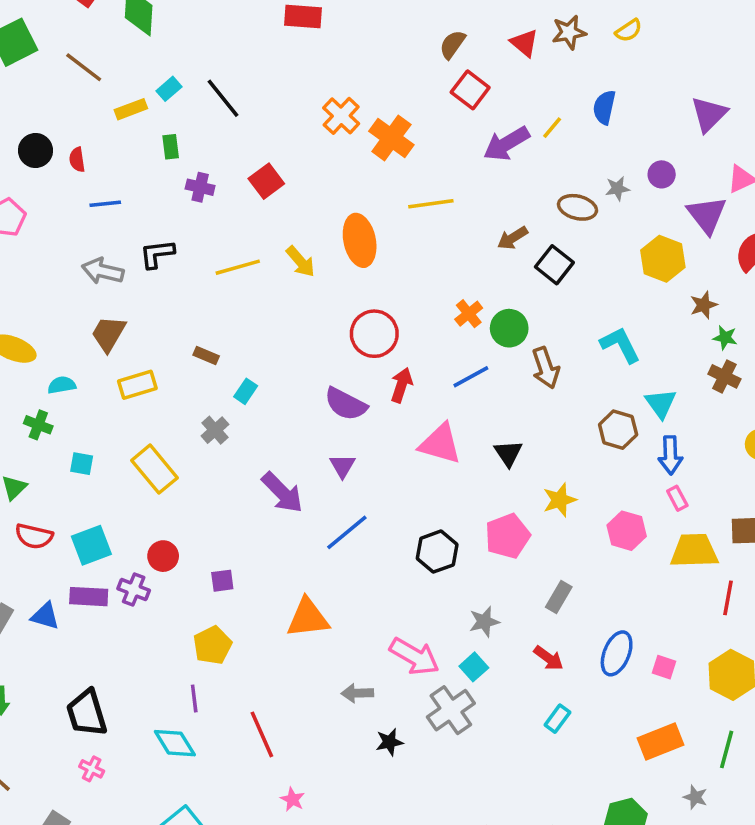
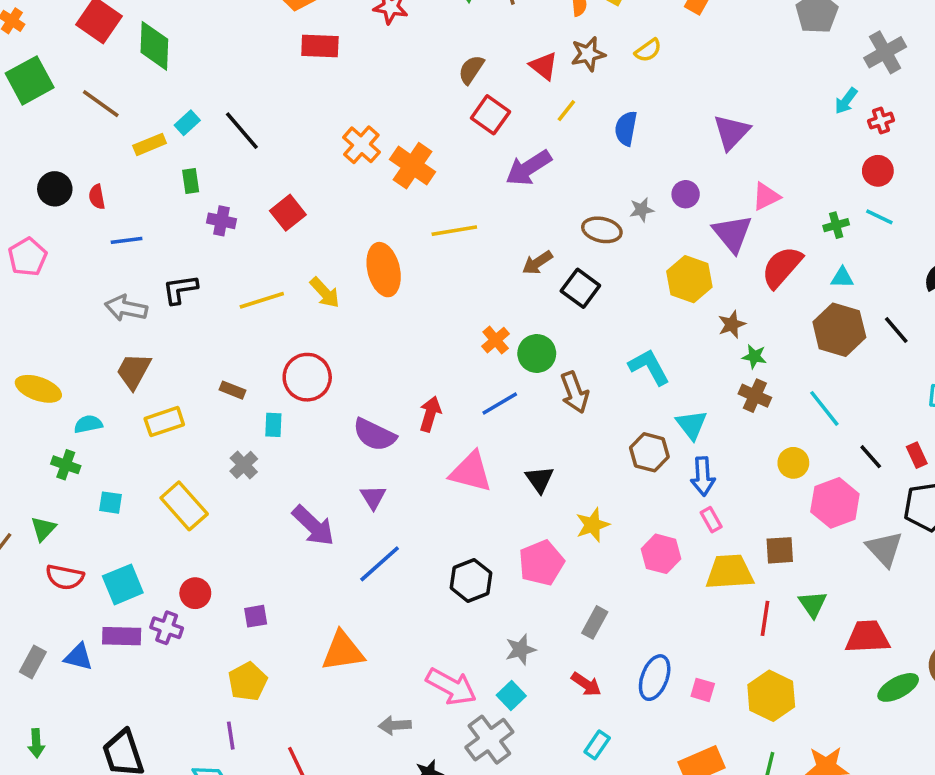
yellow line: (552, 128) -> (566, 111), moved
red circle: (374, 334) -> (307, 377), moved
cyan rectangle: (246, 391) -> (273, 425), turned -30

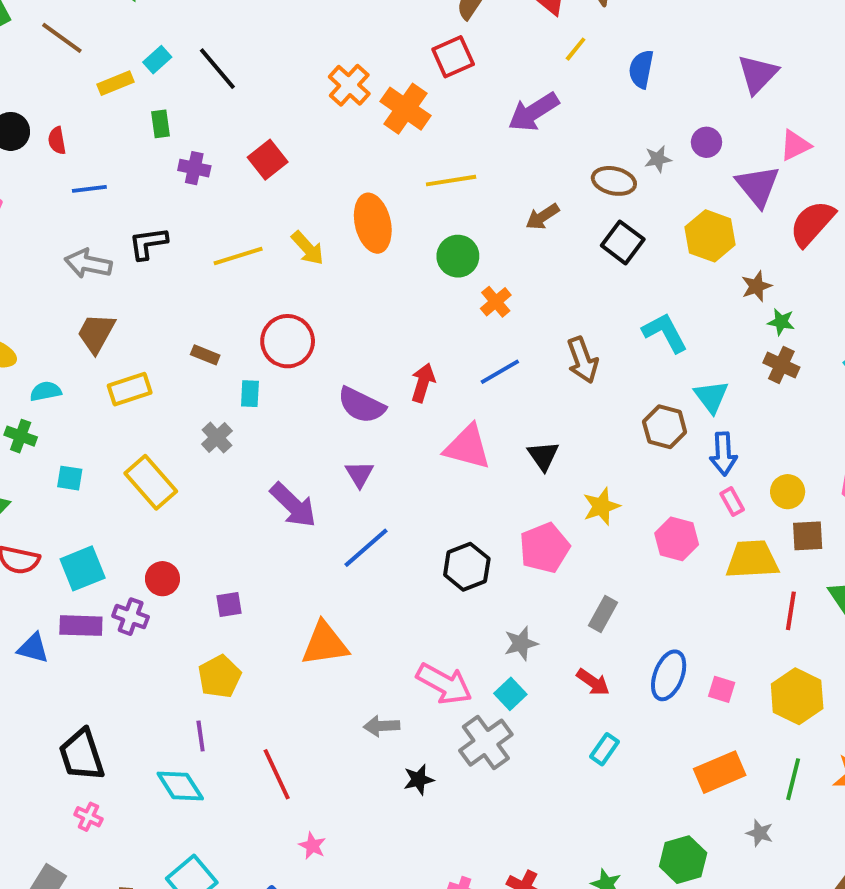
red square: (490, 115) -> (453, 57), moved, turned 30
black square: (580, 288) -> (623, 242), moved
green circle: (537, 353) -> (458, 256), moved
yellow circle: (793, 463) -> (788, 492), moved

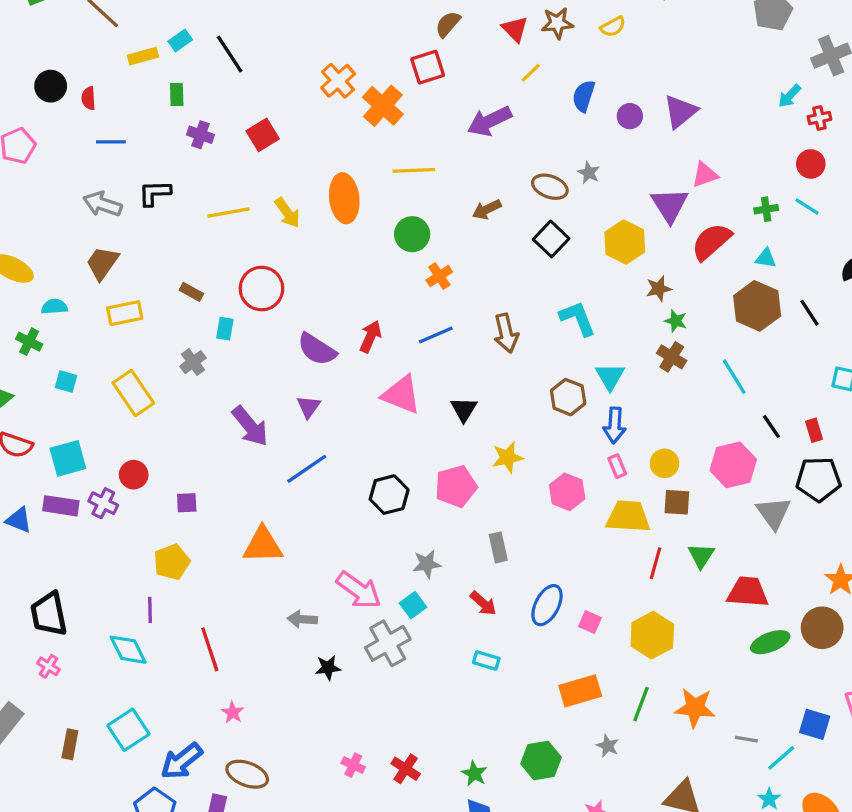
purple circle: (706, 142) -> (630, 116), moved
gray star: (658, 159) -> (589, 173), turned 30
gray rectangle: (603, 614) -> (498, 547), turned -48
cyan rectangle: (605, 749) -> (486, 661), turned 65

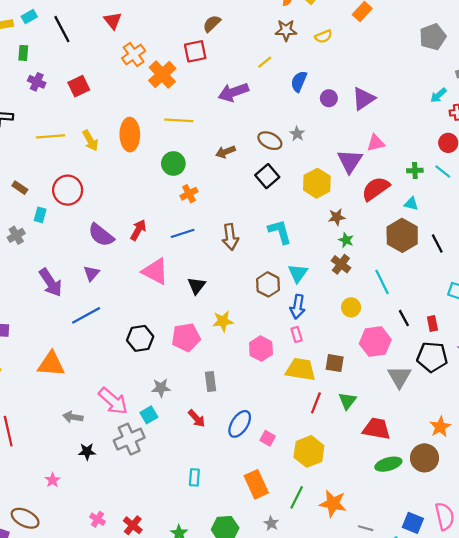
red triangle: (515, 29) -> (113, 21), moved
yellow circle: (664, 463) -> (351, 307), moved
cyan rectangle: (486, 661) -> (194, 477), moved, turned 72
orange rectangle: (580, 691) -> (256, 484), turned 76
pink star: (233, 712) -> (52, 480), moved

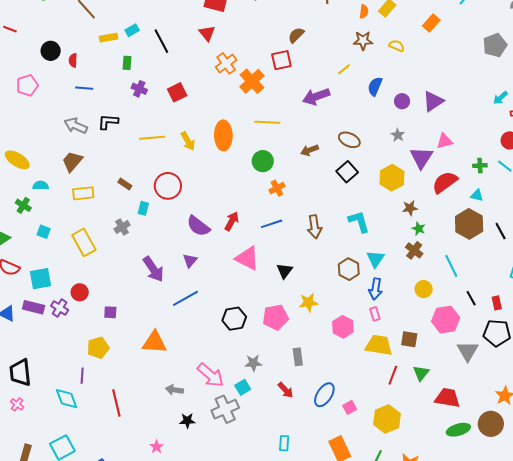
yellow semicircle: (323, 36) -> (397, 46), turned -133
gray star: (297, 134) -> (398, 135), moved
pink square: (268, 438) -> (350, 407), turned 32

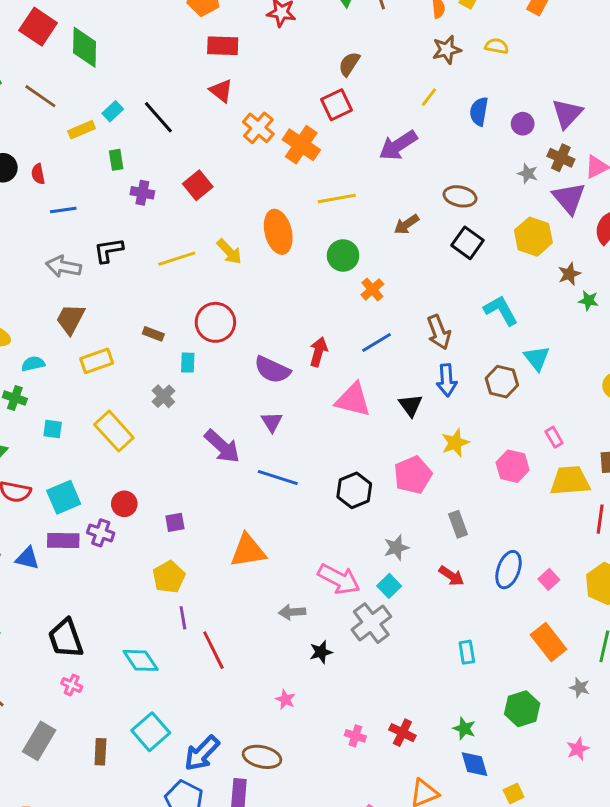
brown cross: (414, 250) -> (561, 158), moved
blue arrow: (376, 289) -> (447, 380), moved
blue line: (185, 298) -> (278, 477), turned 60
purple line: (82, 376) -> (183, 618), moved

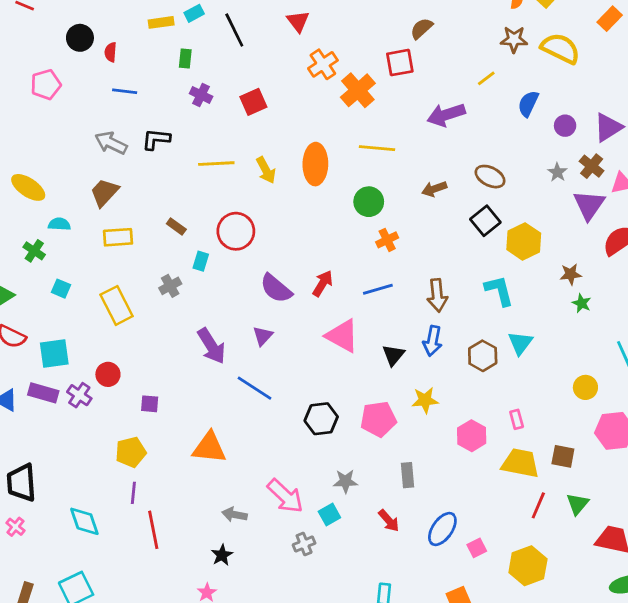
yellow semicircle: (497, 46) -> (560, 48), size x1.8
yellow hexagon: (533, 237) -> (524, 241), moved
gray cross: (371, 623) -> (304, 544), size x0.6
black star: (321, 652) -> (222, 555), moved, turned -30

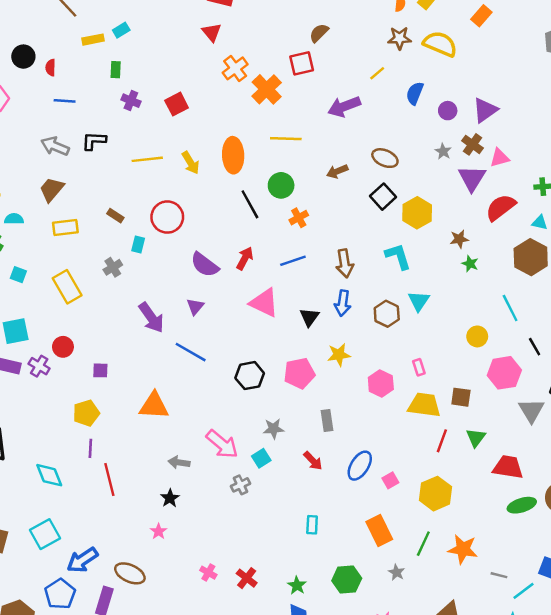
black line: (234, 30) -> (250, 204), moved

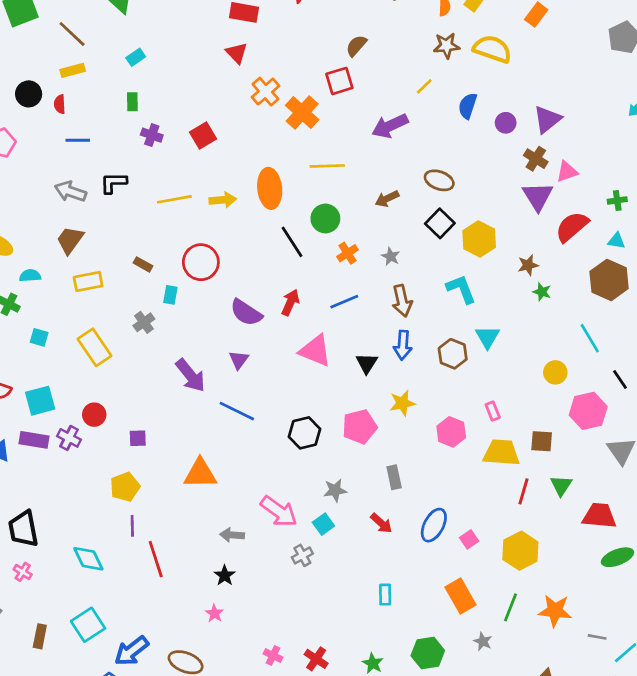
yellow rectangle: (93, 40) -> (73, 70), moved
gray star: (443, 151) -> (391, 257), moved
yellow arrow: (191, 163) -> (223, 200), turned -60

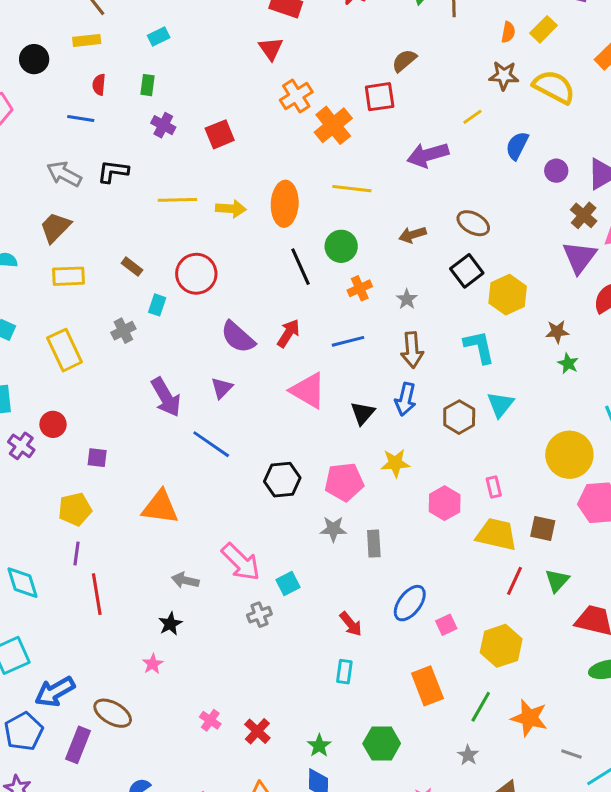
red semicircle: (60, 104) -> (99, 85), moved
yellow circle: (555, 372) -> (569, 455), size x1.8
gray star: (335, 490) -> (333, 529), moved
red arrow: (381, 523) -> (351, 624), moved
gray star: (483, 641) -> (468, 755), moved

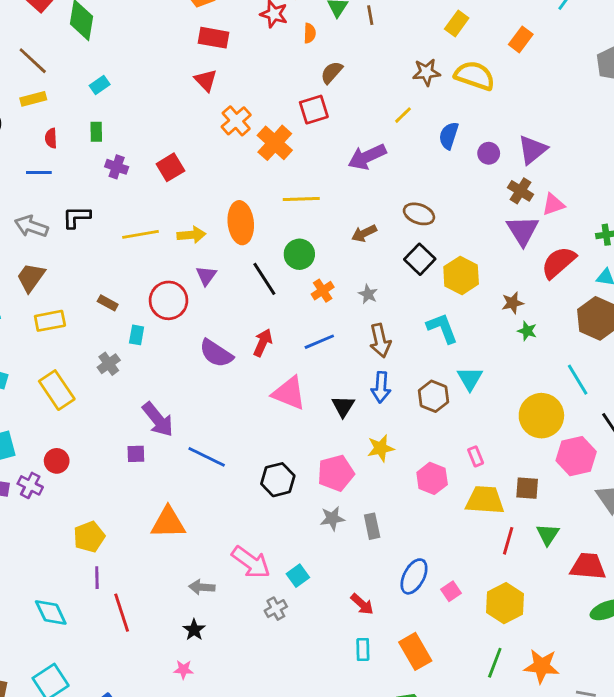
orange semicircle: (508, 32) -> (310, 33), moved
purple triangle: (222, 388) -> (206, 276), moved
purple square: (97, 458) -> (136, 454), moved
pink star: (153, 664) -> (183, 670), turned -30
orange rectangle: (427, 686) -> (415, 651), moved

